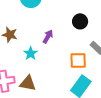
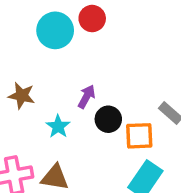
black circle: (80, 21) -> (108, 119), moved

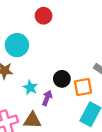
cyan circle: (55, 30) -> (17, 45), moved
purple arrow: (87, 97) -> (47, 98), moved

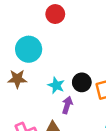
cyan star: (30, 87) -> (56, 85), moved

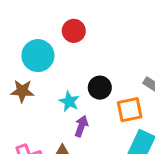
red circle: (55, 14) -> (74, 31), moved
black circle: (82, 82) -> (100, 88), moved

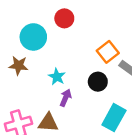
black circle: (100, 88) -> (98, 82), moved
orange square: (130, 110) -> (108, 52), moved, turned -30

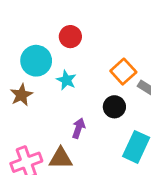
brown star: (18, 66) -> (21, 95), turned -30
cyan star: (57, 77) -> (66, 80), moved

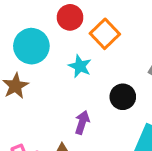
orange square: (123, 72) -> (105, 34), moved
cyan star: (66, 80) -> (80, 66), moved

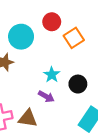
cyan star: (80, 66) -> (52, 75), moved
purple arrow: (82, 122) -> (46, 96), turned 91

